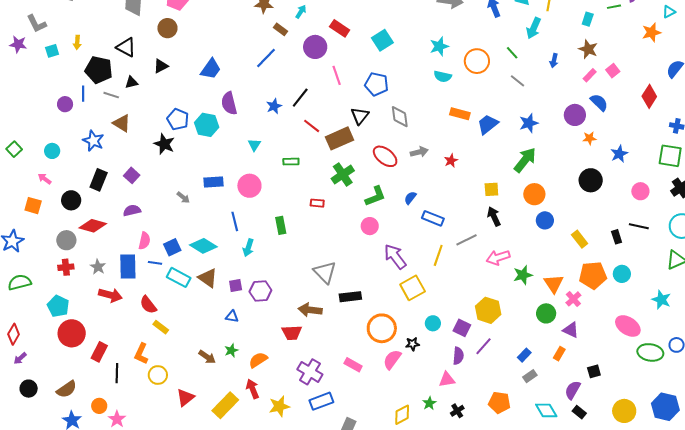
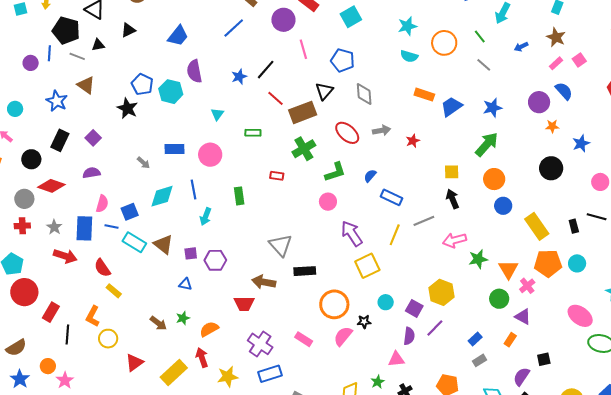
blue arrow: (554, 61) -> (521, 47), turned 48
yellow rectangle: (580, 239) -> (537, 226), size x1.5
cyan diamond: (203, 246) -> (162, 196), moved, turned -52

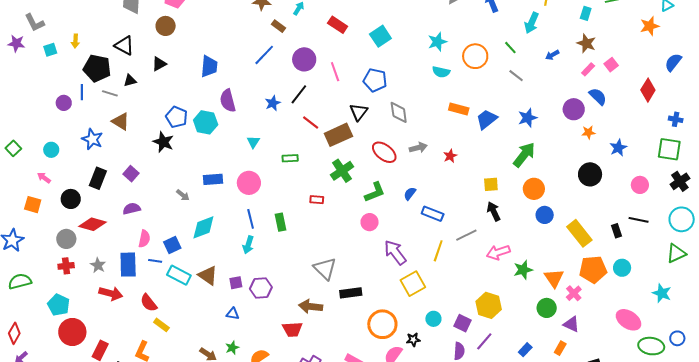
purple circle: (283, 20) -> (304, 59), moved
blue trapezoid: (178, 36) -> (209, 66), turned -30
blue line: (194, 190) -> (251, 219), moved

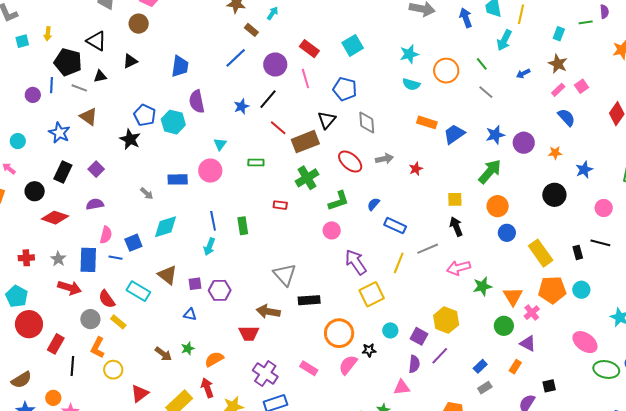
red rectangle: (338, 25) -> (309, 49), moved
purple circle: (574, 109) -> (524, 143), moved
pink circle: (249, 183) -> (210, 171), moved
gray circle: (66, 239) -> (90, 319), moved
cyan rectangle: (179, 275) -> (138, 291), moved

